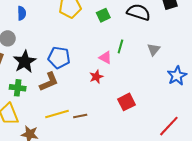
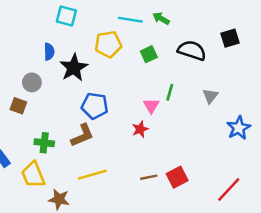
pink triangle: (105, 58) -> (151, 106), turned 32
black star: (25, 62) -> (74, 68), moved
red square: (126, 102) -> (177, 177), moved
brown line: (80, 116) -> (149, 177), moved

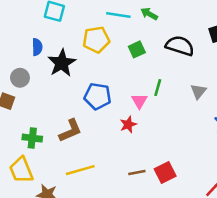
blue pentagon: (95, 106) -> (97, 96), moved

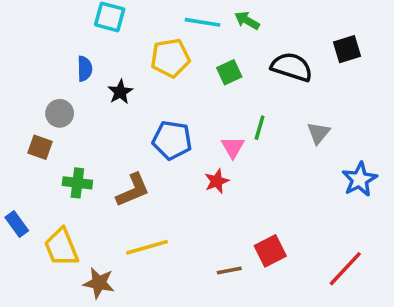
black star: (62, 63) -> (120, 92), size x0.6
green cross: (32, 138) -> (77, 183), moved
brown line: (137, 172) -> (229, 270), moved

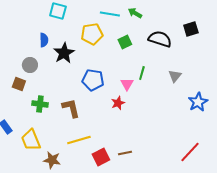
black star: (120, 92) -> (64, 53), size x1.5
brown L-shape: (133, 190) -> (71, 108), turned -80
red square: (270, 251) -> (101, 157), moved

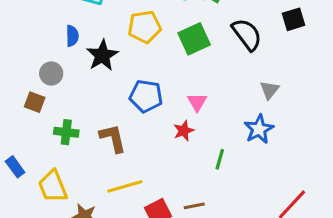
black semicircle: (160, 39) -> (247, 34), turned 35
green square: (125, 42) -> (194, 39), size x1.5
green line: (142, 73) -> (220, 159), moved
blue star: (198, 102) -> (259, 129), moved

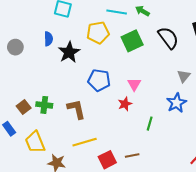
gray circle: (51, 73) -> (15, 47), moved
brown square: (35, 102) -> (24, 107), moved, turned 32

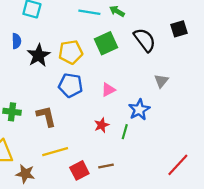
yellow pentagon: (98, 33) -> (71, 52), moved
pink triangle: (134, 84) -> (108, 90), turned 32
blue star: (177, 103) -> (139, 110), moved
red star: (125, 104) -> (102, 125), moved

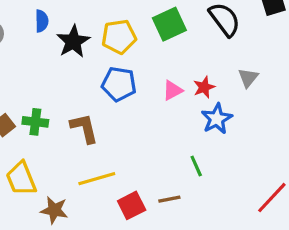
red star: (102, 125) -> (204, 87), moved
green line: (125, 132) -> (196, 166), moved, turned -40

